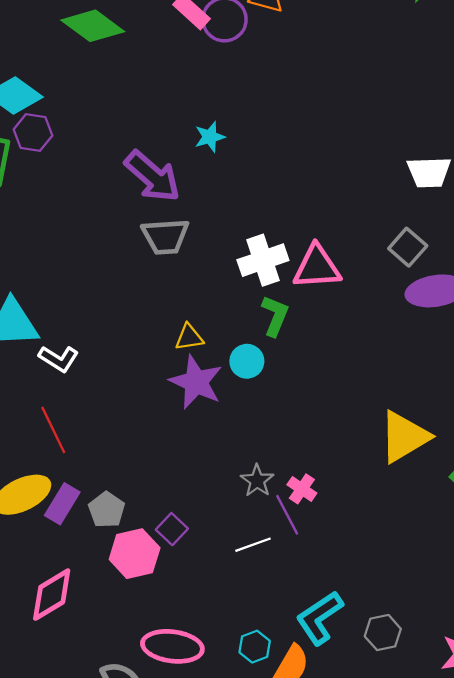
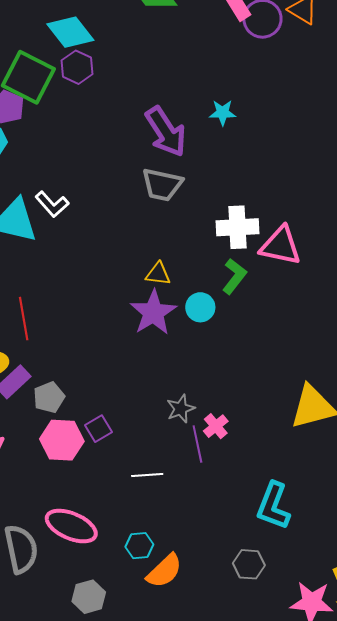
white L-shape: (59, 359) -> (52, 204), moved
white line: (253, 545) -> (147, 475), moved
cyan L-shape: (319, 618) -> (273, 506), moved, turned -51

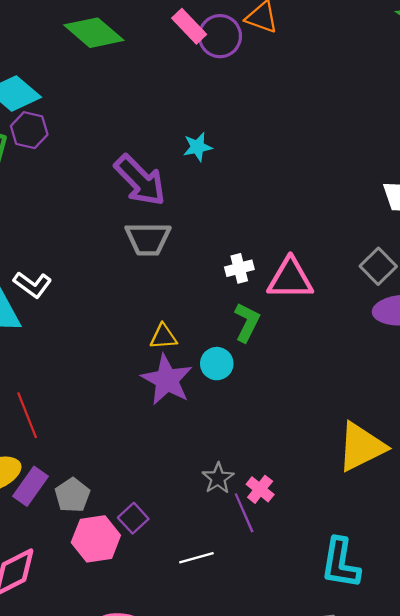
white cross: (237, 227) -> (239, 268), size x0.6

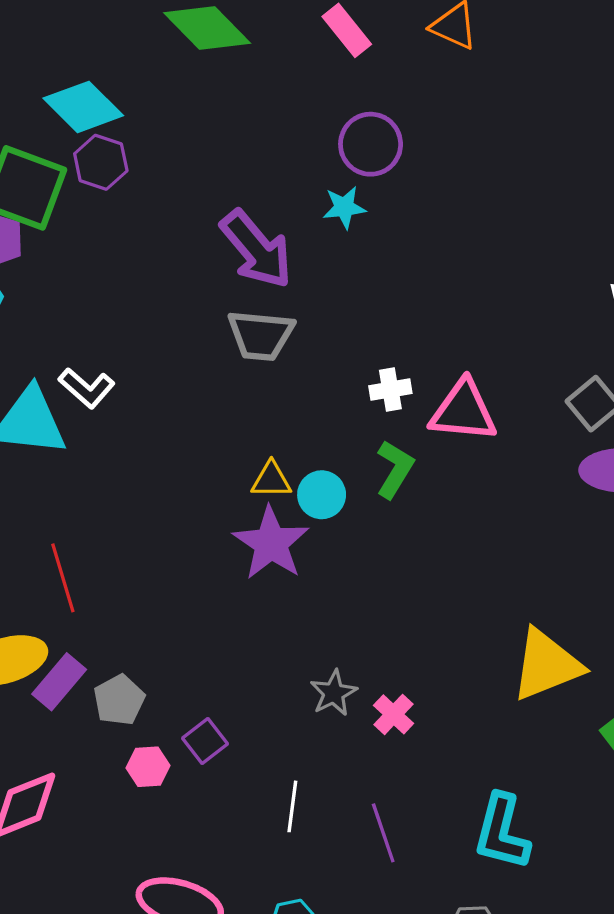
purple circle: (220, 36) -> (371, 144), moved
cyan circle: (217, 364) -> (322, 495), moved
purple line: (244, 513) -> (383, 833), moved
pink hexagon: (96, 539) -> (148, 767), size x0.6
white line: (196, 558) -> (292, 806), turned -72

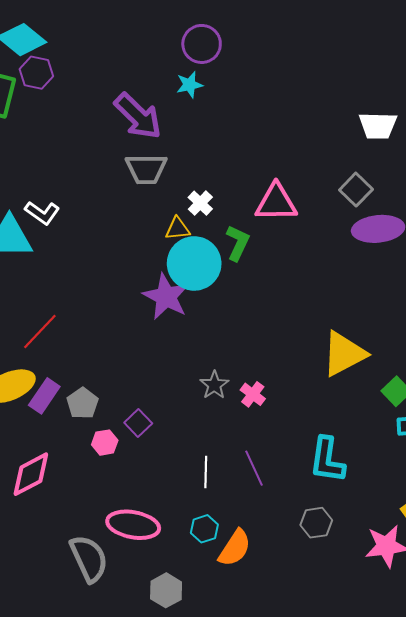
white cross: (390, 390) -> (200, 203), moved, turned -30
yellow triangle: (271, 480) -> (178, 229), moved
cyan circle: (322, 495) -> (194, 263), size x1.8
red line: (63, 578) -> (40, 332), turned 66
white line: (292, 806) -> (206, 472), moved

